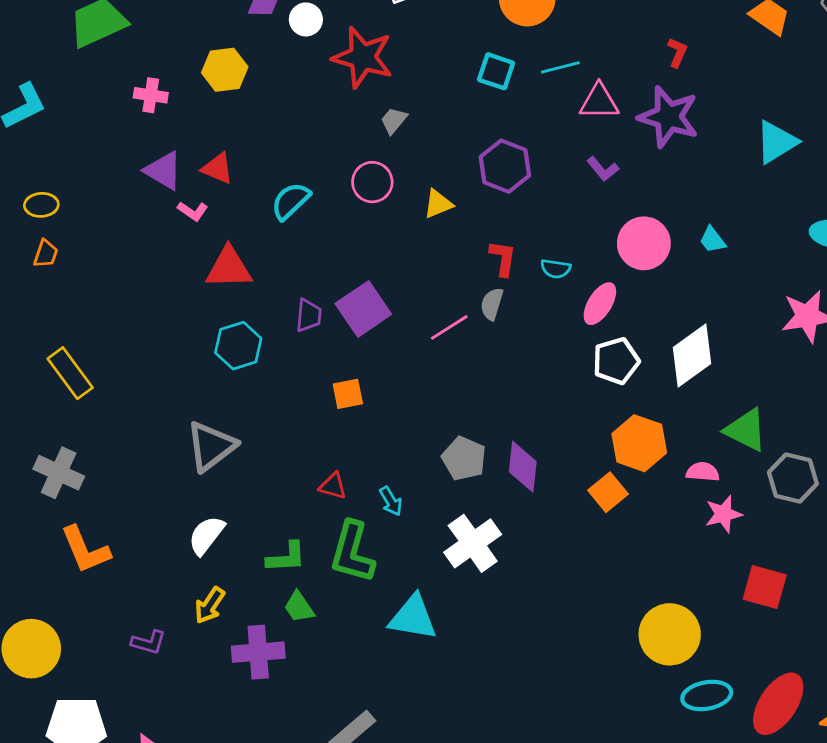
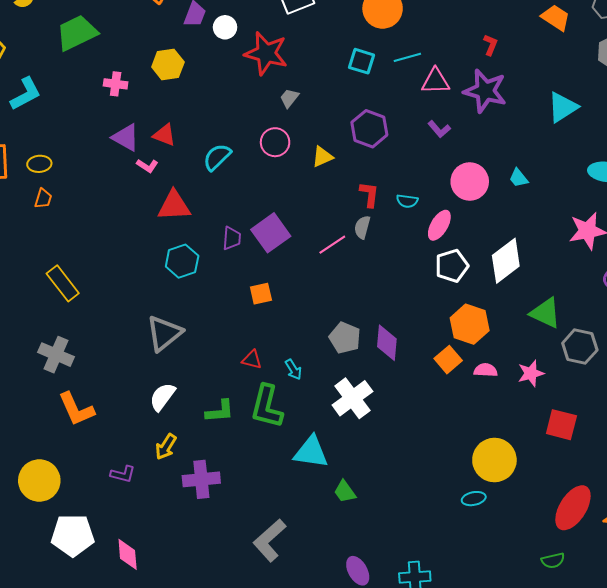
pink semicircle: (703, 472) -> (486, 370), moved
green trapezoid: (299, 607) -> (345, 492), moved
cyan ellipse: (707, 695) -> (474, 499), moved, size x0.7

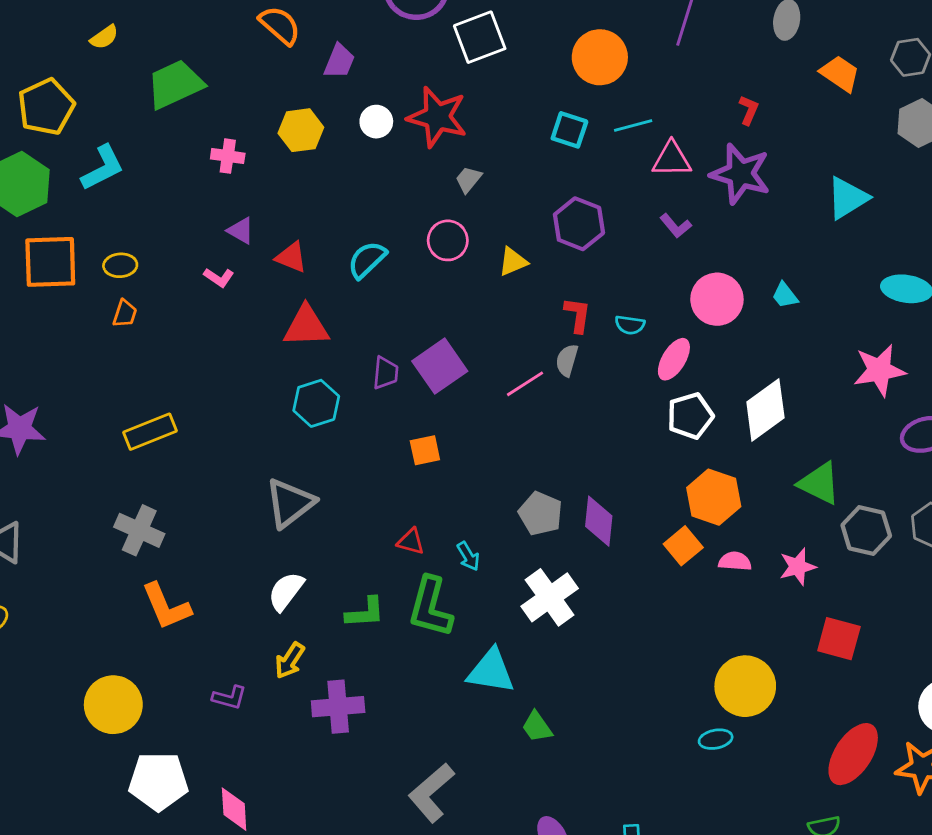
white circle: (225, 27) -> (376, 122), moved
red triangle: (164, 135) -> (291, 257), moved
purple triangle: (126, 137) -> (241, 231), size x0.7
pink L-shape: (147, 166) -> (219, 277), moved
yellow rectangle: (63, 283) -> (150, 432), turned -75

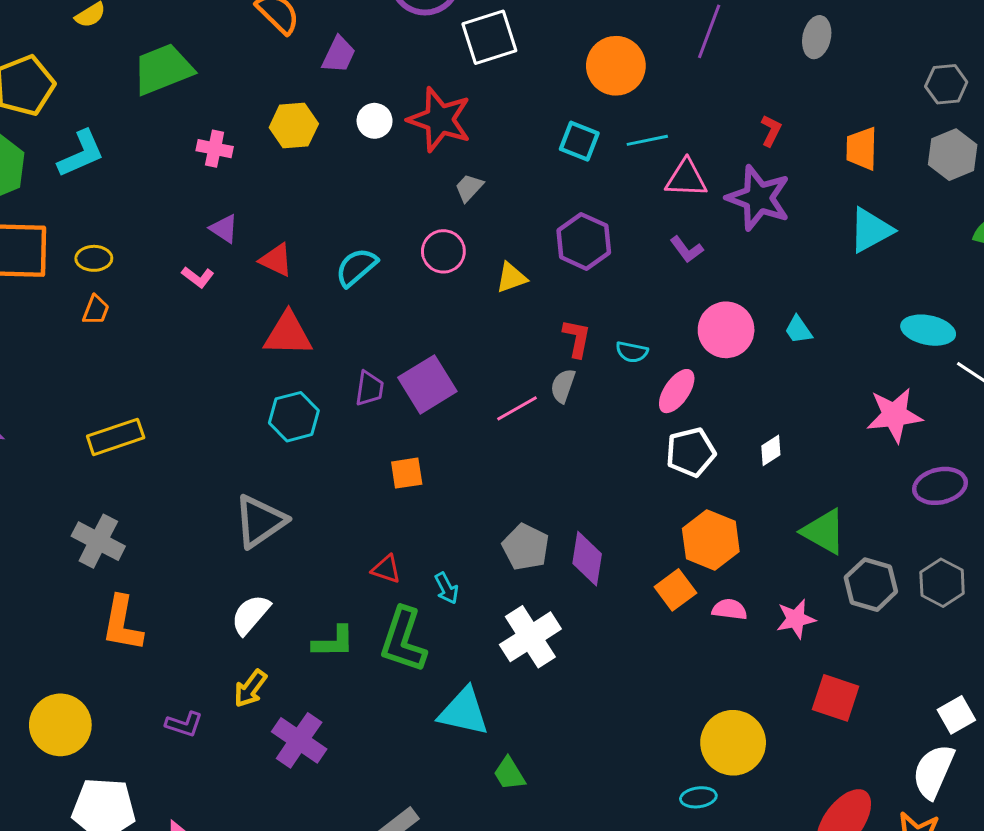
orange trapezoid: (840, 74) -> (862, 149), moved, turned -126
white diamond: (765, 410) -> (771, 450), size x0.5
orange L-shape: (166, 606) -> (122, 624), turned 30
purple cross: (338, 707) -> (299, 740), turned 36

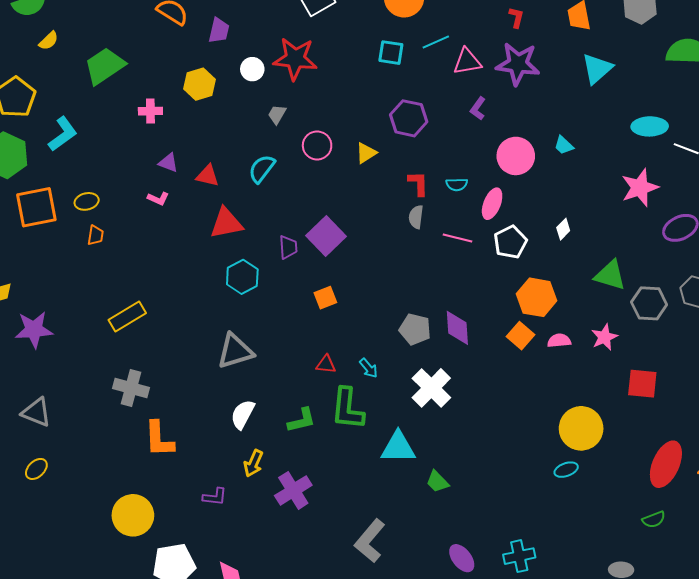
gray trapezoid: (469, 188) -> (277, 114), moved
purple L-shape: (687, 249) -> (478, 108), turned 85
pink line: (517, 408) -> (458, 238), moved, turned 56
gray triangle: (260, 521) -> (235, 351), turned 30
purple cross: (299, 740) -> (293, 490), turned 36

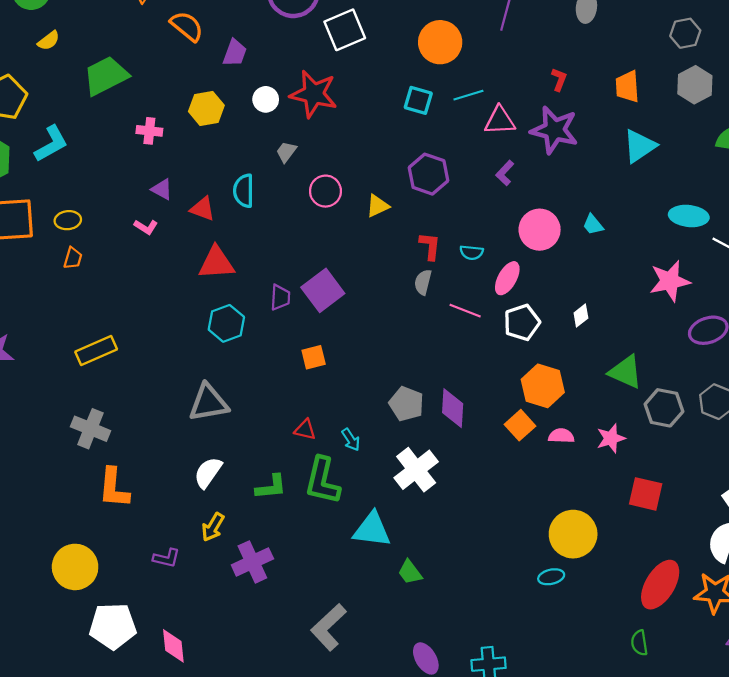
cyan semicircle: (262, 169) -> (244, 191), moved, turned -44
green semicircle: (654, 519) -> (639, 643), turned 95

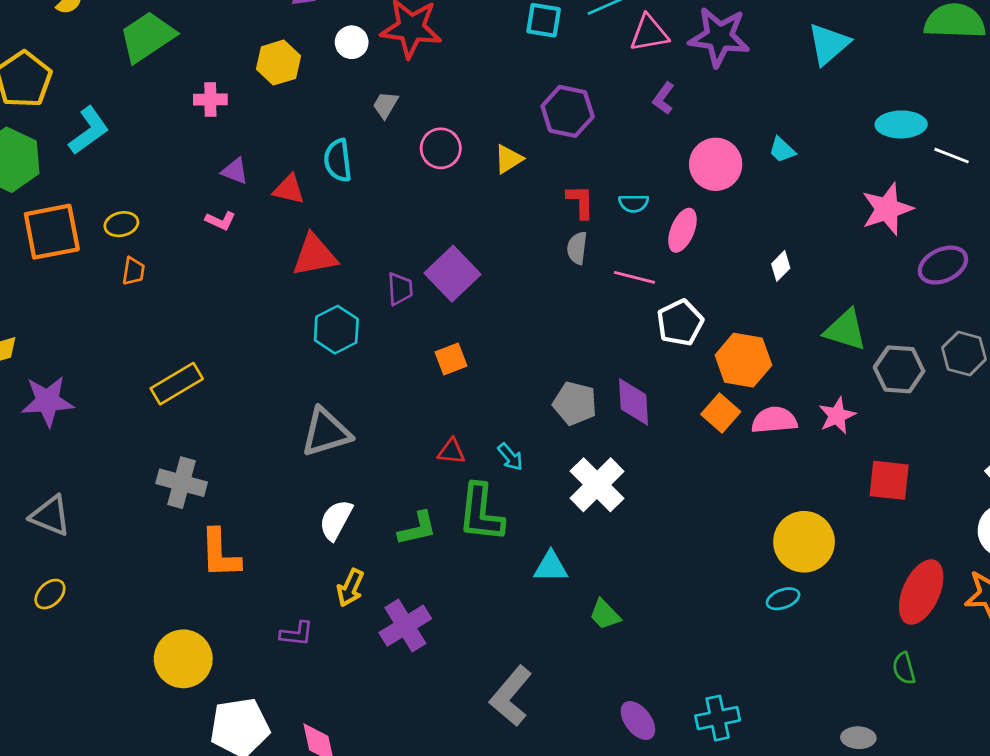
white pentagon: (522, 322) -> (680, 323), moved
pink semicircle: (561, 436) -> (774, 420), size x1.4
cyan triangle: (372, 530) -> (551, 567), size x0.7

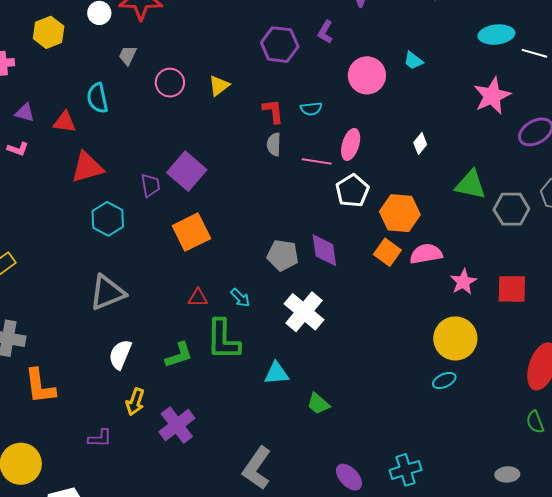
purple hexagon: (568, 111) -> (280, 45), moved
pink ellipse: (682, 230) -> (351, 144), moved
orange square: (451, 359) -> (191, 232), size x1.6
pink star: (837, 416) -> (463, 282), moved

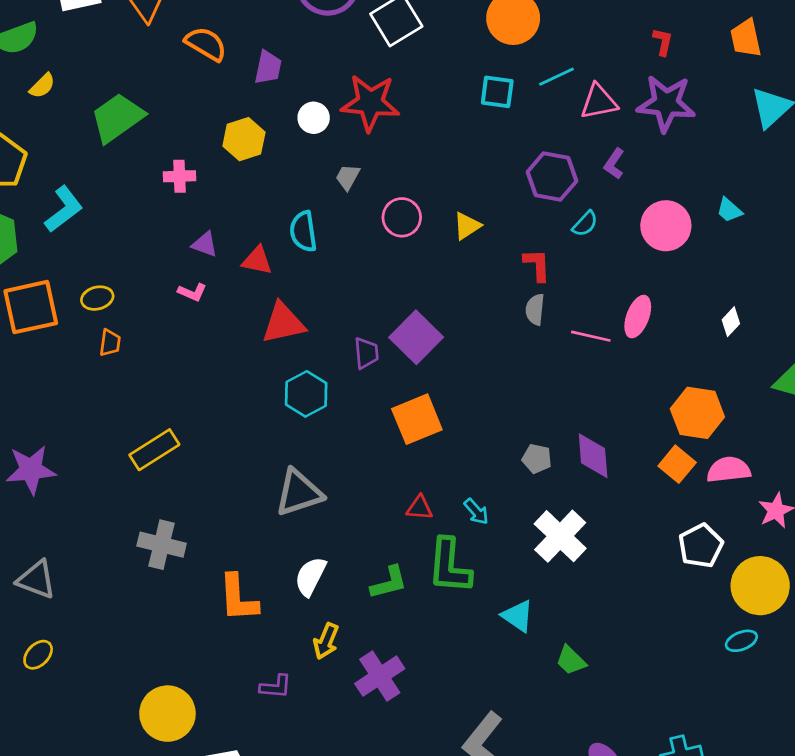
cyan semicircle: (311, 109) -> (585, 224), moved, turned -45
white pentagon: (352, 191) -> (701, 546), moved
gray pentagon: (283, 255) -> (537, 459), size x0.7
cyan triangle: (277, 373) -> (518, 616), turned 36
orange L-shape: (40, 386) -> (238, 598), moved

